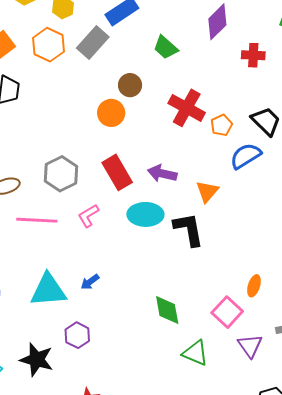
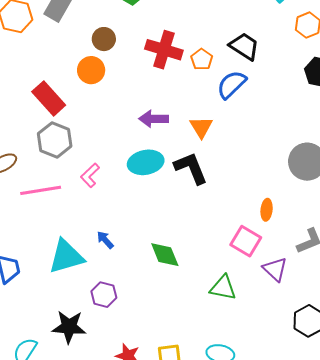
red rectangle: (117, 172) -> (49, 98), moved
blue arrow: (90, 282) -> (105, 240), turned 96
green diamond: (167, 310) -> (165, 255), moved

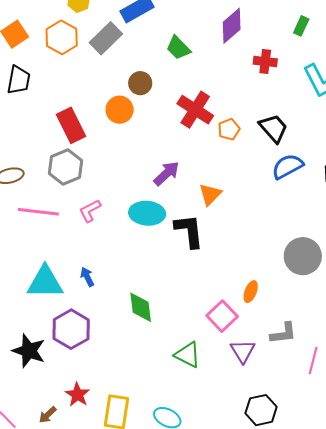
blue semicircle: (232, 84) -> (288, 166), moved
purple arrow: (154, 119) -> (167, 173), turned 120
purple hexagon: (104, 295) -> (71, 329), size x1.5

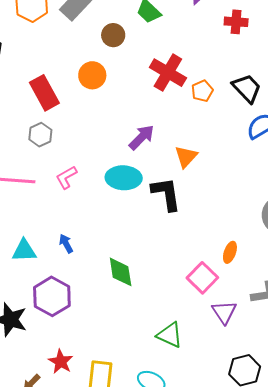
brown circle: (140, 83) -> (113, 35), moved
gray hexagon: (65, 167) -> (40, 135), size x0.7
cyan triangle: (45, 282) -> (24, 251), size x0.7
green triangle: (188, 355) -> (170, 335), moved

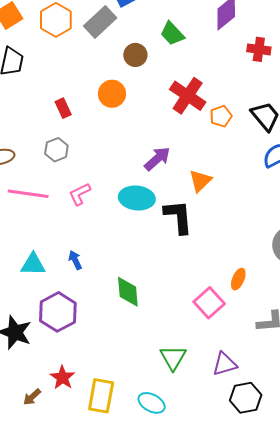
red rectangle: (44, 93) -> (63, 108), size x0.6
purple triangle: (224, 312) -> (225, 364), moved, turned 44
green triangle: (170, 335) -> (173, 358), turned 32

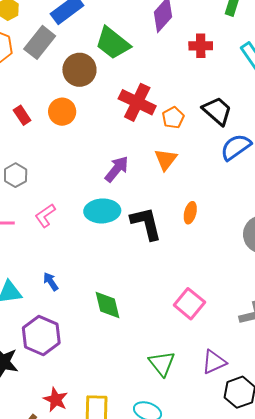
green trapezoid: (172, 34) -> (113, 43), size x1.4
brown circle: (135, 55) -> (79, 70), size x1.4
red rectangle: (63, 108) -> (22, 115), moved
orange triangle: (200, 181) -> (166, 160), moved
orange ellipse: (238, 279) -> (190, 213), moved

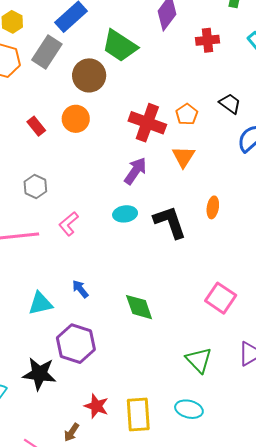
red cross: (137, 102) -> (147, 123), moved
black trapezoid: (217, 111) -> (230, 104), size x0.7
cyan ellipse: (102, 211) -> (125, 214), size x0.7

